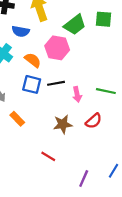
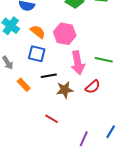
pink hexagon: (57, 48) -> (65, 34), moved
black line: (56, 83) -> (49, 76), moved
pink arrow: (77, 94) -> (78, 63), size x1.6

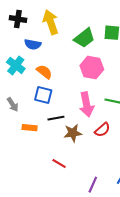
pink hexagon: (65, 34) -> (92, 68), moved
orange rectangle: (24, 85) -> (30, 128), turned -40

